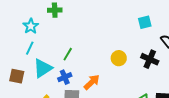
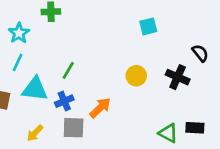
cyan square: (145, 22) -> (148, 26), moved
cyan triangle: (43, 68) -> (35, 89), turned 40

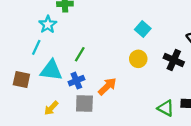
cyan square: (148, 26) -> (143, 29), moved, turned -35
cyan star: (19, 33) -> (48, 24), moved

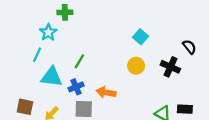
brown square: (21, 79) -> (25, 107), moved
orange arrow: (107, 86) -> (106, 92), turned -126

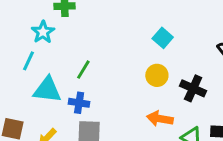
black cross: (170, 67) -> (193, 88), moved
blue cross: (76, 87) -> (79, 103), turned 32
orange arrow: (106, 92) -> (160, 119), moved

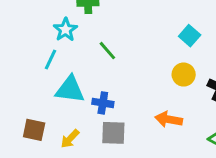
green line: (83, 70) -> (107, 51), moved, turned -72
orange arrow: (160, 119) -> (169, 119), moved

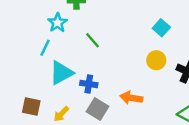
cyan triangle: (70, 89) -> (61, 73), turned -36
orange arrow: (169, 119) -> (131, 98), moved
gray square: (113, 133) -> (98, 109), turned 30

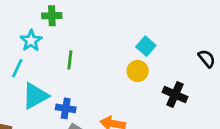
green line: (93, 40) -> (70, 60), turned 48
yellow circle: (156, 60) -> (138, 71), moved

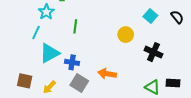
cyan square: (146, 46) -> (150, 16), moved
black semicircle: (207, 59) -> (177, 17), moved

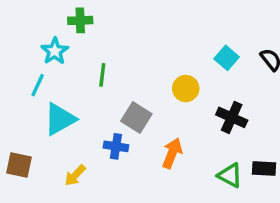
blue cross: (72, 62) -> (116, 146), moved
orange arrow: (107, 74) -> (172, 153), moved, turned 102
gray square: (79, 83) -> (136, 117), moved
yellow arrow: (49, 87) -> (75, 175), moved

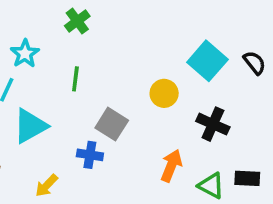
green cross: (80, 20) -> (77, 21), moved, turned -35
cyan square: (227, 58) -> (207, 61), size x1.5
orange arrow: (172, 153) -> (171, 166), moved

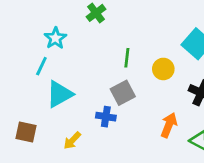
green line: (75, 79) -> (127, 58), moved
gray square: (112, 124) -> (123, 93), turned 30

